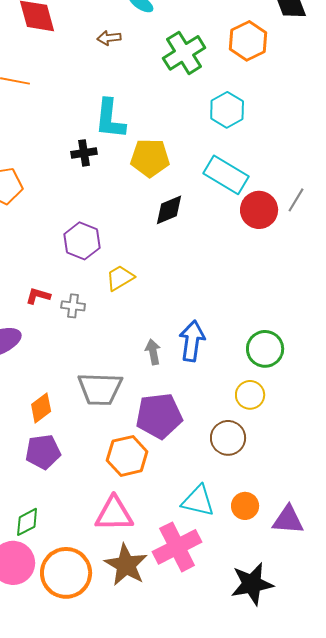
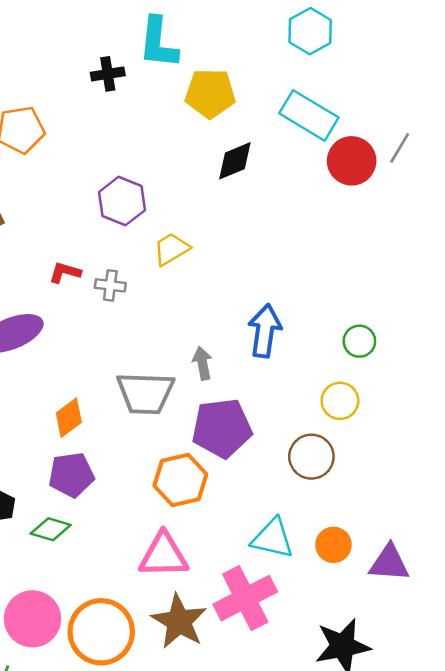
black cross: (84, 153) -> (108, 74), moved
green circle: (265, 349) -> (359, 341), size x0.7
gray arrow: (153, 352) -> (202, 363), moved
green diamond: (27, 522) -> (51, 529), moved, turned 44

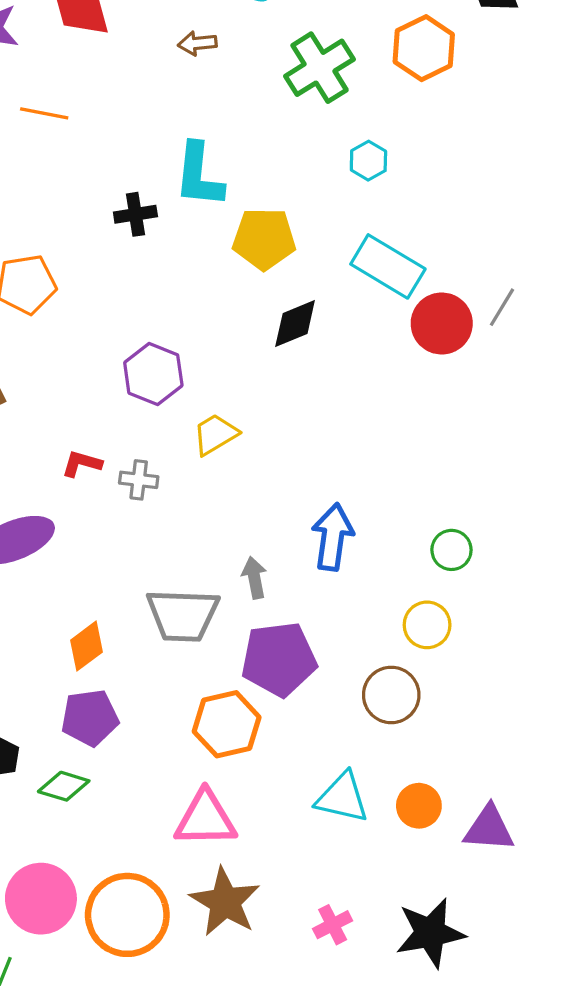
cyan hexagon: (310, 31) -> (368, 161), moved, size x0.7
pink cross: (245, 598) -> (333, 925), moved, size x0.5

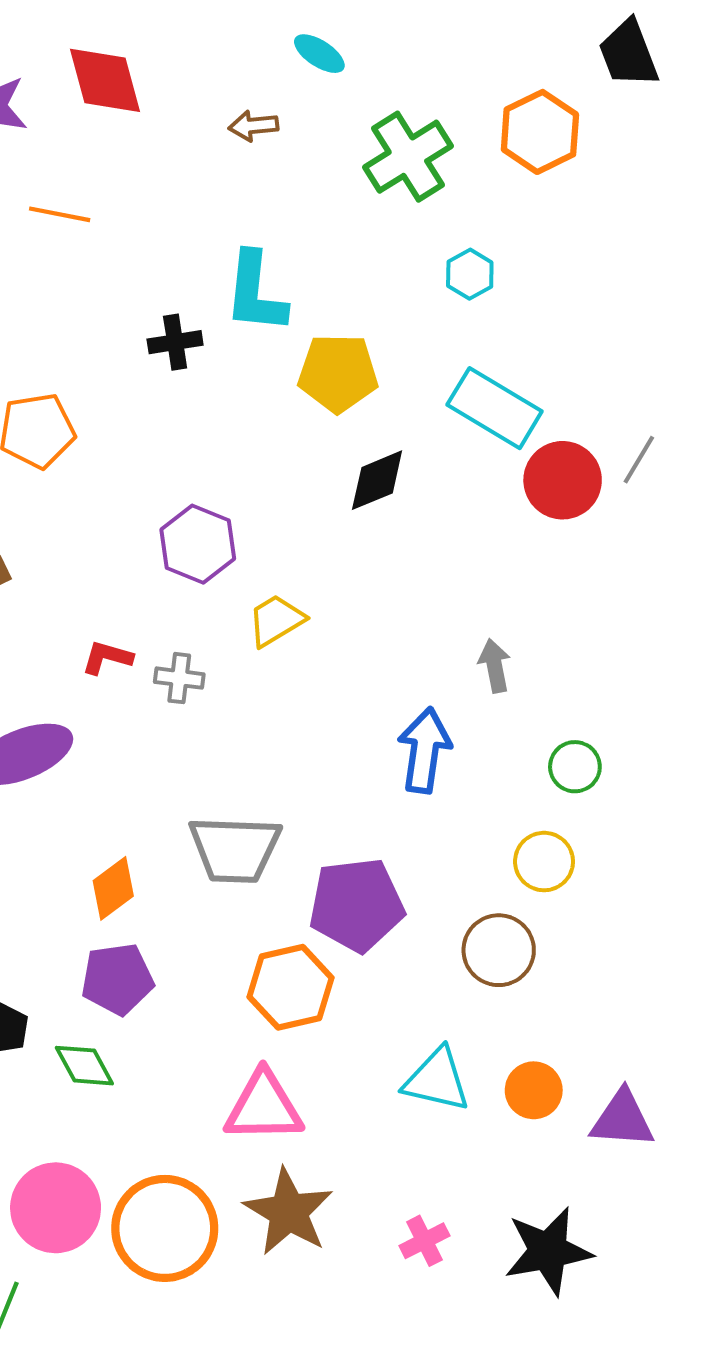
gray arrow: (254, 578) -> (495, 666), moved
green diamond: (64, 786) -> (84, 1066), turned 45

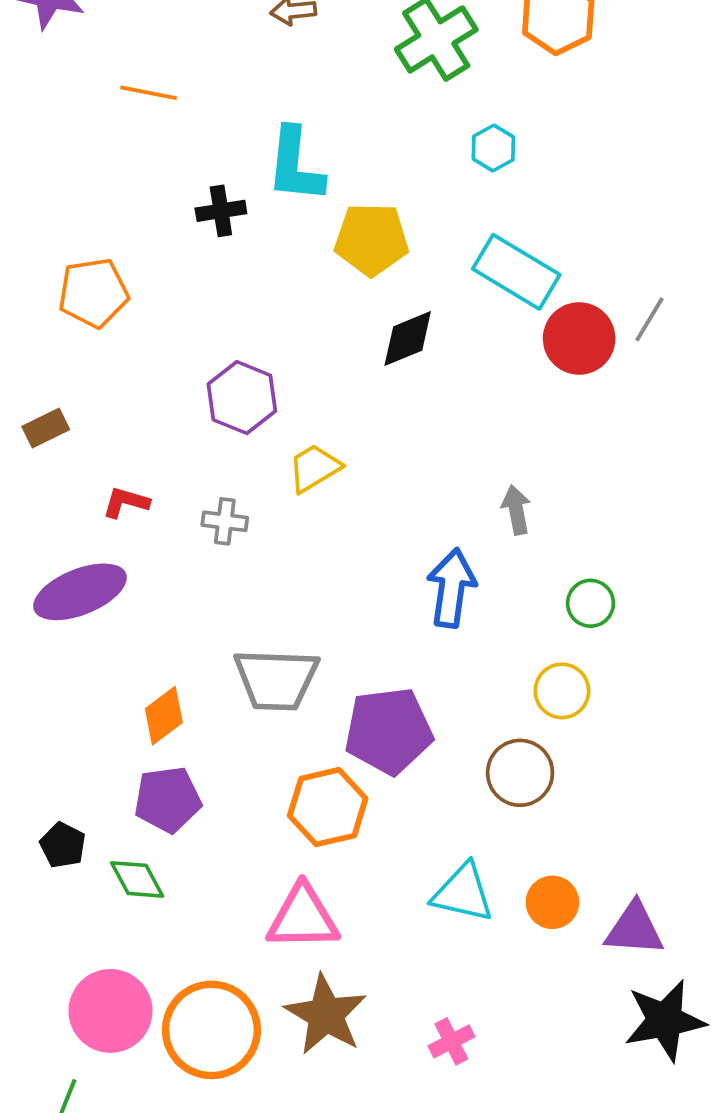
orange line: (60, 214) -> (149, 93), moved
red L-shape: (107, 657) -> (126, 502), moved
black star: (548, 1251) -> (665, 1020), moved

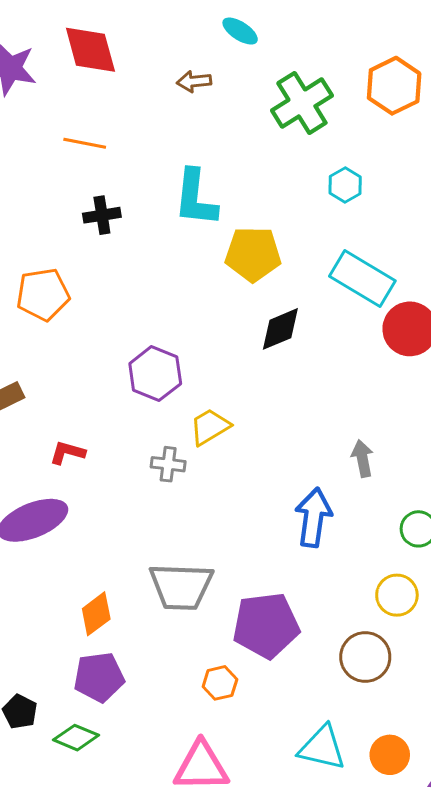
black cross: (221, 211) -> (102, 215), moved
gray cross: (225, 521) -> (168, 464), moved
orange hexagon: (328, 807) -> (220, 683), size x0.6
green diamond: (137, 879) -> (76, 738), turned -39

